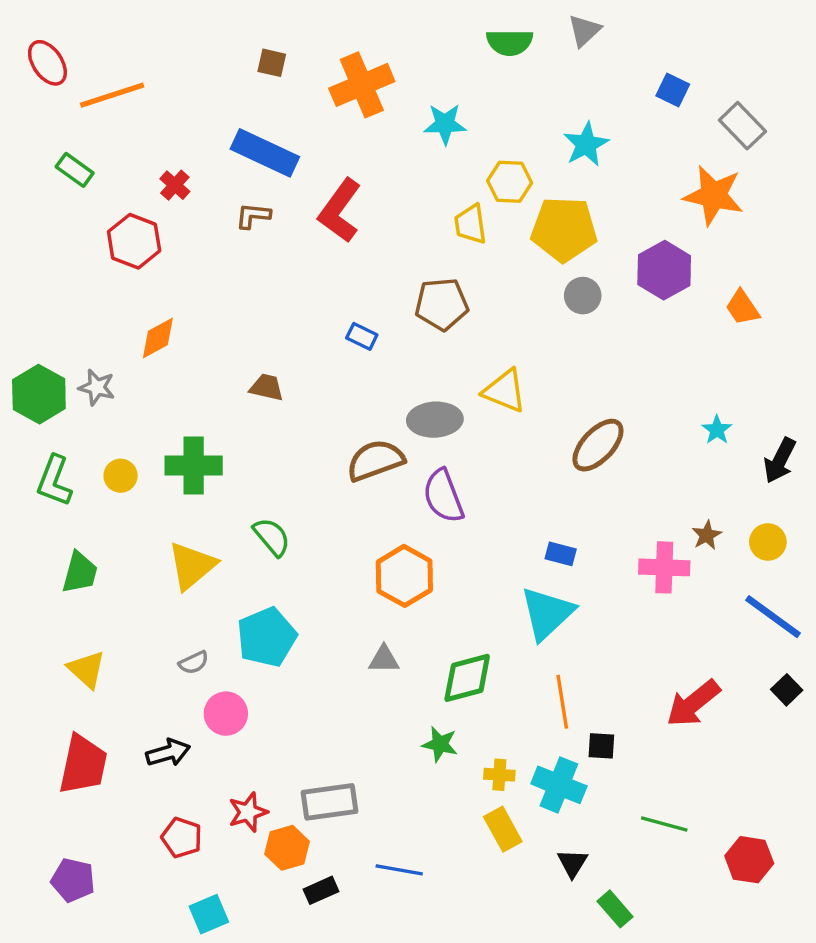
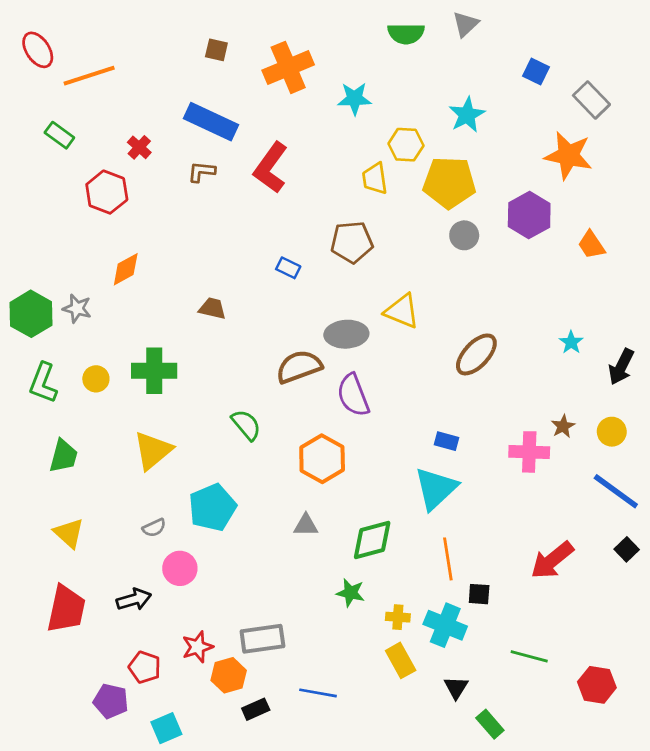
green semicircle: (272, 537) -> (246, 425), moved
purple pentagon: (73, 880) -> (111, 701), moved

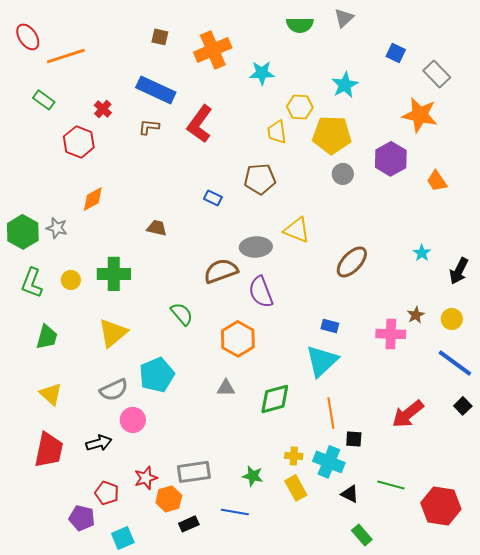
gray semicircle: (154, 528) -> (114, 390), size x1.6
green star: (350, 593) -> (253, 476), moved
red hexagon: (597, 685) -> (441, 506), size x1.4
black triangle: (456, 688) -> (350, 494), moved, turned -36

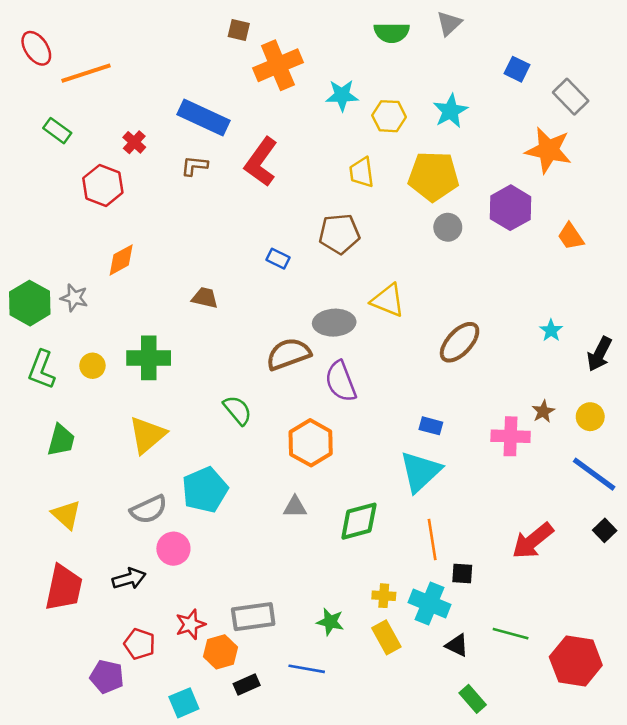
brown square: (160, 37) -> (239, 30), moved
yellow hexagon: (300, 107) -> (389, 116), moved
cyan square: (123, 538) -> (184, 703), moved

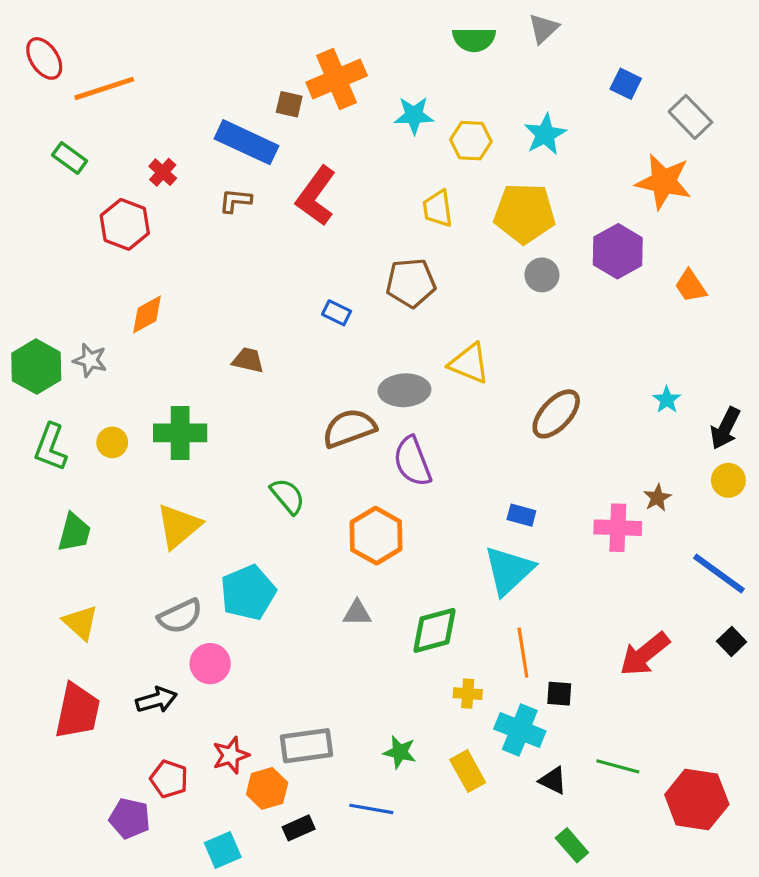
brown square: (239, 30) -> (289, 104), moved
yellow circle: (590, 417) -> (728, 480), moved
yellow cross: (384, 596) -> (468, 694), moved

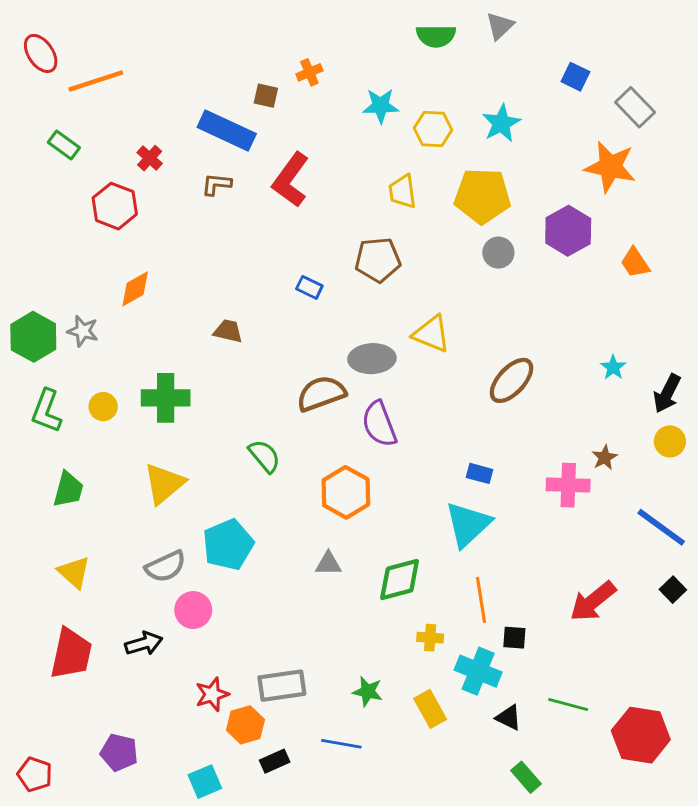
orange cross: (337, 79) -> (309, 72), size x0.5
red pentagon: (169, 779) -> (35, 774), moved

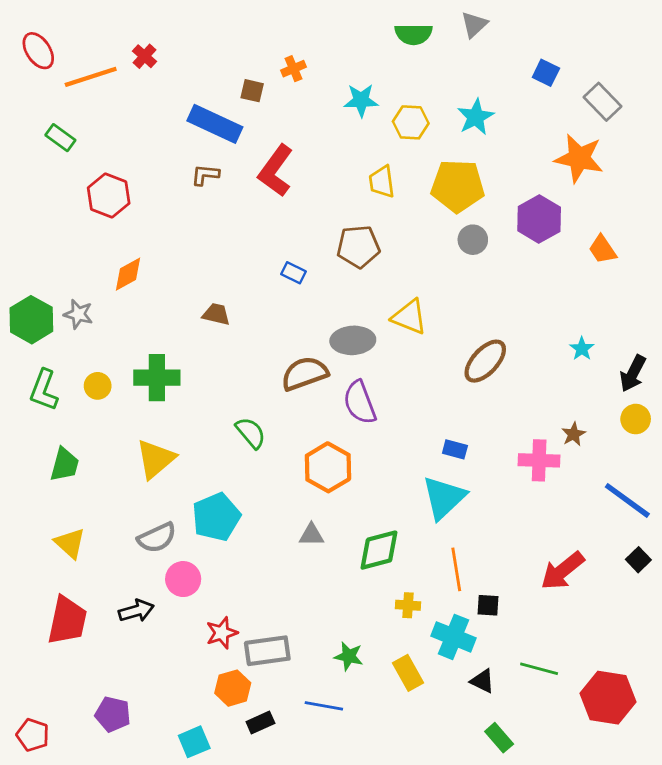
red cross: (150, 158) -> (145, 56), moved
red star: (212, 694) -> (222, 633), moved

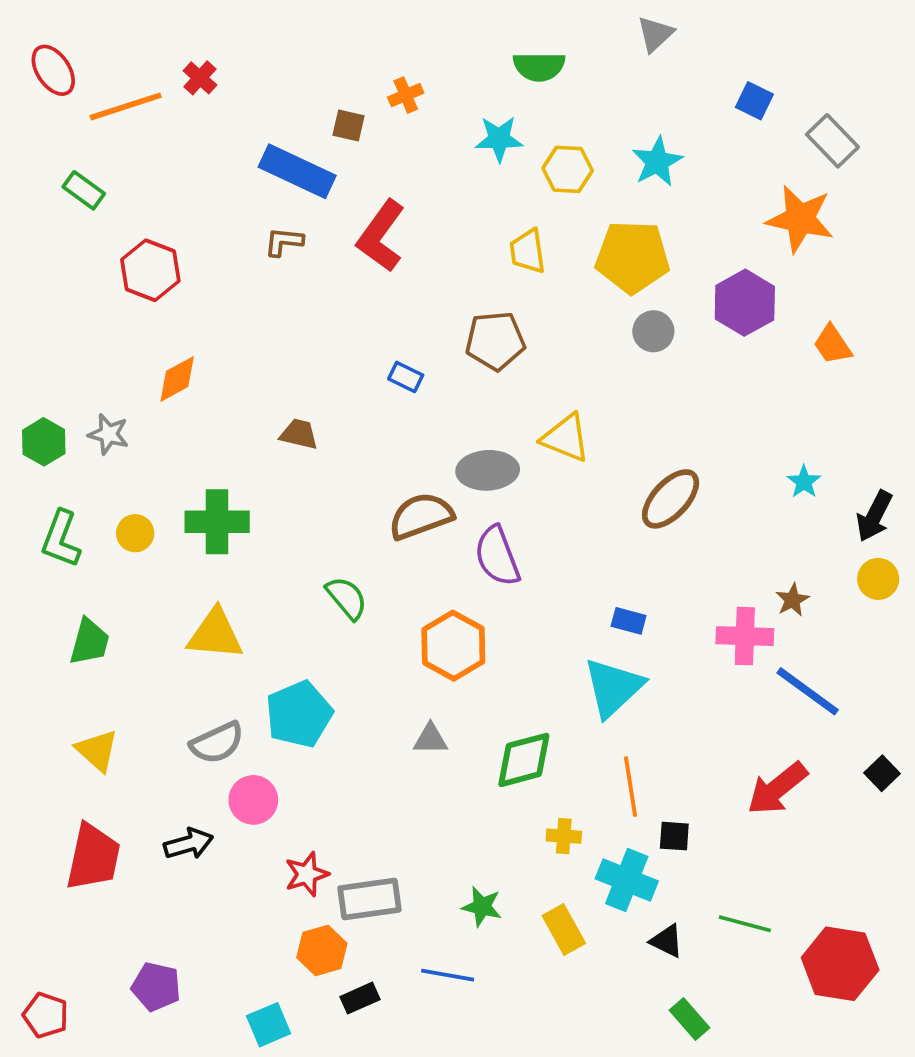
green semicircle: (414, 34) -> (539, 66), moved
green hexagon: (31, 320) -> (44, 442), size x0.7
yellow triangle: (156, 459) -> (215, 634), turned 45
blue line: (627, 500) -> (808, 691), moved

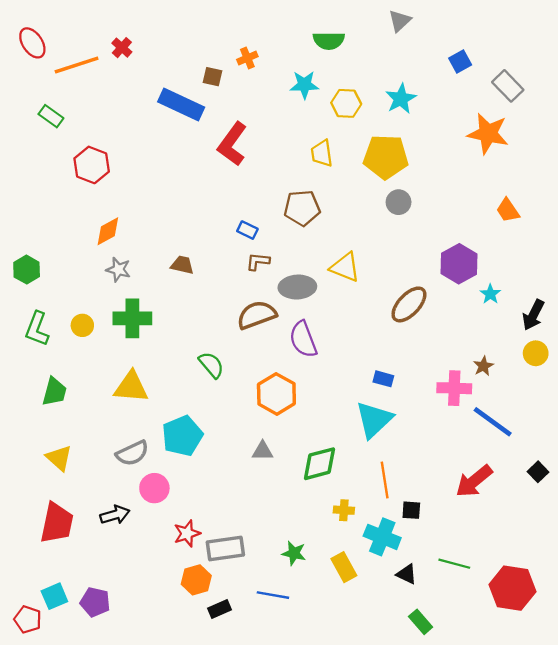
blue square: (754, 101) -> (460, 62), turned 35
brown L-shape: (284, 242) -> (258, 261), moved
purple hexagon: (745, 303) -> (459, 264), moved
gray star: (109, 434) -> (118, 270), moved
cyan square: (269, 1025) -> (54, 596), moved

